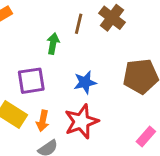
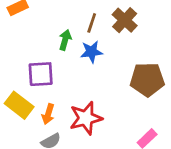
blue star: (85, 82) -> (91, 52), moved

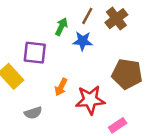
orange arrow: (48, 114) -> (61, 87), moved
red star: (86, 118) -> (90, 100), moved

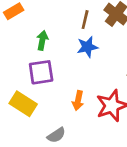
green arrow: (61, 27) -> (42, 40), moved

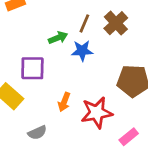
green arrow: (42, 40) -> (58, 38), moved, turned 48

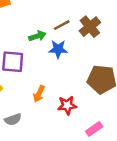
brown line: (84, 23) -> (62, 25), turned 35
red star: (97, 113) -> (67, 105), size x0.7

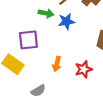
green arrow: (37, 36) -> (46, 13), turned 40

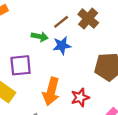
orange arrow: (57, 64) -> (51, 91), size x1.6

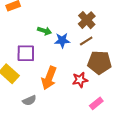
brown line: (61, 22) -> (86, 41), moved
red star: (80, 97) -> (80, 80), moved

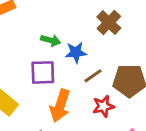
brown line: (86, 41) -> (93, 76), moved
purple square: (26, 53) -> (43, 72), moved

